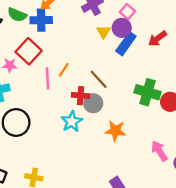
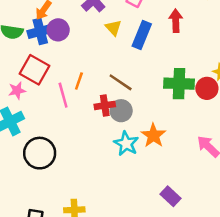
purple circle: (122, 28) -> (58, 30), moved
red arrow: (157, 39) -> (176, 21), turned 138
cyan star: (72, 122) -> (126, 144), moved
orange star: (115, 131) -> (153, 135), turned -30

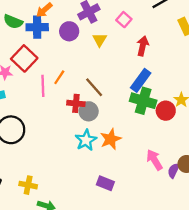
red arrow: (176, 21) -> (143, 46), moved
purple circle: (58, 30) -> (69, 31), moved
blue rectangle: (142, 35) -> (141, 80), moved
purple rectangle: (171, 196) -> (105, 183), moved, turned -36

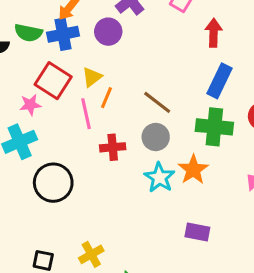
yellow triangle: (100, 40) -> (92, 77), moved, turned 32
green cross: (143, 101) -> (214, 127), moved
red cross: (76, 103) -> (113, 147), moved
yellow cross: (28, 185) -> (91, 254), turned -30

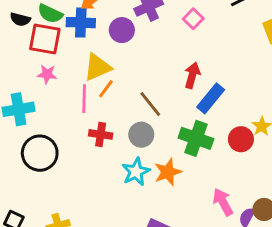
red arrow: (213, 33) -> (192, 75), moved
yellow triangle: (92, 77) -> (97, 67), size x1.5
red square: (53, 81) -> (45, 39), moved, turned -36
pink star: (30, 105) -> (47, 74), moved

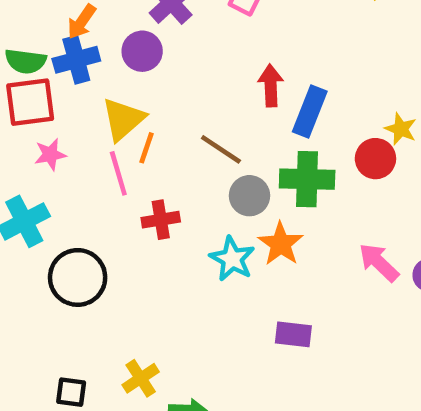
gray circle: (141, 135) -> (249, 196), moved

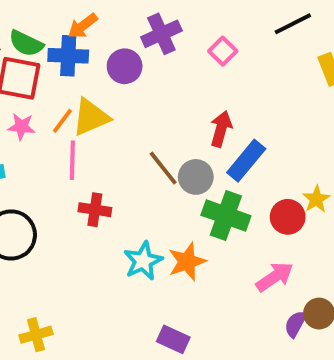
orange line: (147, 148) -> (62, 121), moved
gray circle: (249, 196) -> (196, 177), moved
pink arrow: (379, 262) -> (275, 277), moved, turned 84

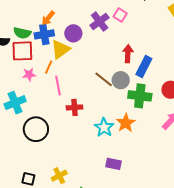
purple cross: (161, 34) -> (100, 22), moved
yellow triangle: (91, 117) -> (60, 49), moved
purple rectangle: (173, 339) -> (114, 164), moved

